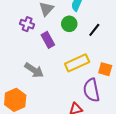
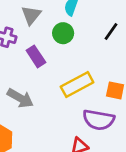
black line: (94, 30) -> (111, 31), moved
purple semicircle: (91, 90) -> (99, 120), turned -65

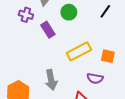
gray arrow: (20, 98) -> (51, 80), moved, turned 48
purple semicircle: (99, 120) -> (95, 78), size x0.7

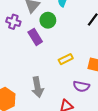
green circle: (69, 12) -> (48, 20), moved
yellow rectangle: (79, 51) -> (66, 59), size x0.6

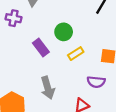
green circle: (48, 20) -> (64, 32), moved
purple rectangle: (35, 37) -> (41, 47), moved

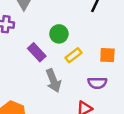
gray arrow: (48, 88) -> (53, 81), moved

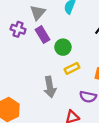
purple rectangle: (37, 52) -> (42, 35), moved

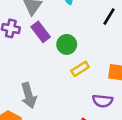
gray arrow: (50, 87) -> (29, 96), moved

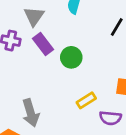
yellow rectangle: (80, 69) -> (86, 100), moved

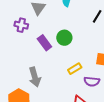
purple rectangle: (43, 44) -> (44, 43), moved

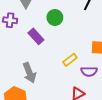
green circle: (64, 38) -> (55, 17), moved

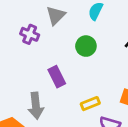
purple rectangle: (36, 36) -> (57, 77), moved

